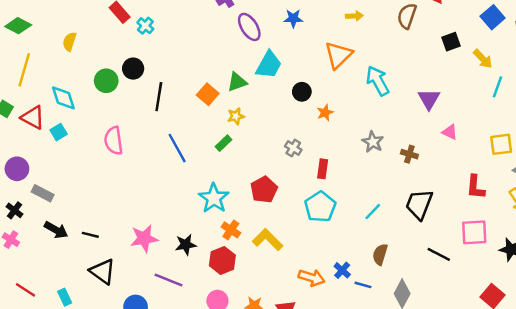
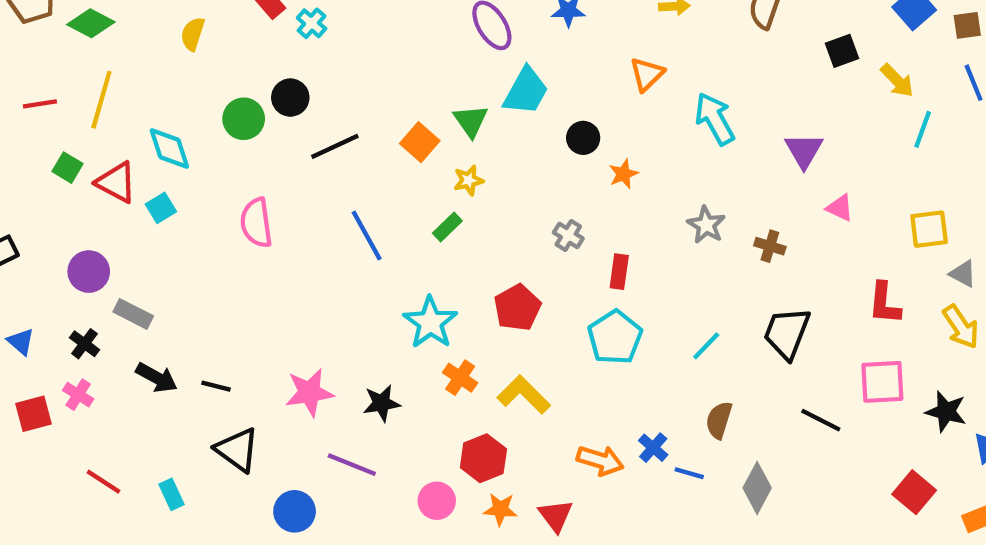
yellow semicircle: (70, 42) -> (193, 34), moved
orange triangle: (339, 55) -> (647, 74), size x0.7
green triangle: (237, 82) -> (471, 121), turned -45
black line: (159, 97) -> (335, 146), turned 56
red hexagon: (222, 260) -> (483, 458), moved

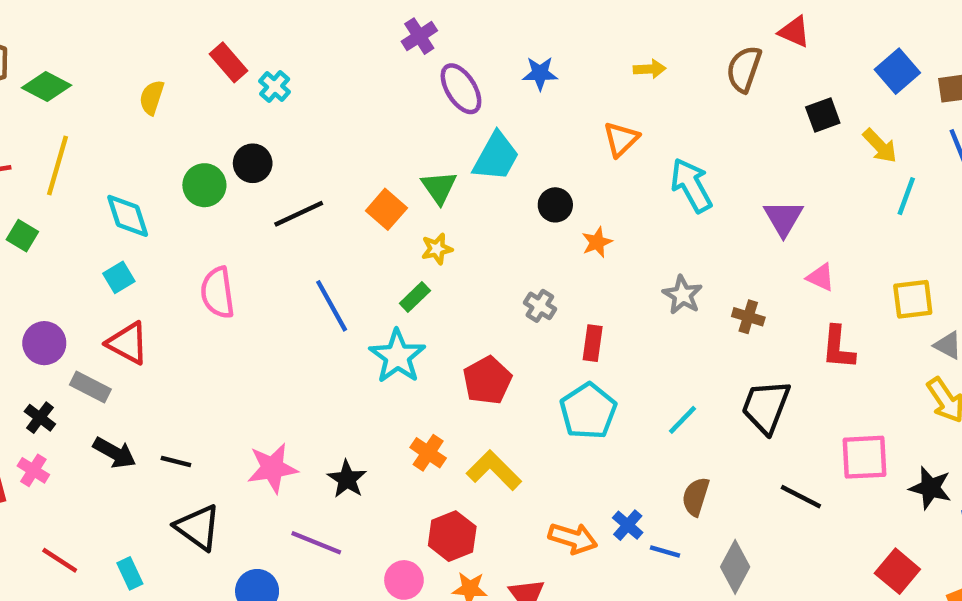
red triangle: (116, 182) -> (128, 343), moved
red L-shape: (884, 303) -> (838, 347), moved
cyan star: (430, 322) -> (397, 356), moved
black star: (382, 403) -> (347, 479), turned -30

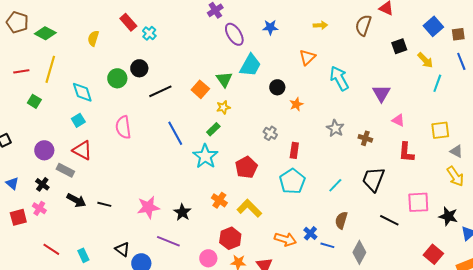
black triangle: (198, 527) -> (122, 249), moved, size x0.7

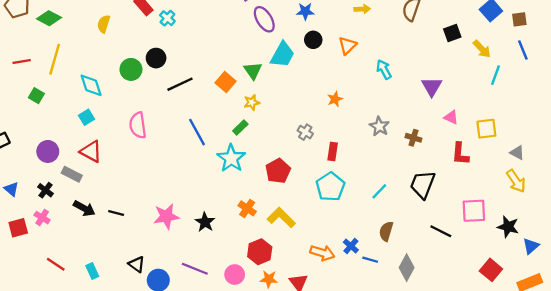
cyan arrow: (339, 78) -> (384, 69), size x0.7
black circle: (277, 87) -> (313, 40), moved
yellow square: (440, 130) -> (486, 129), moved
purple line: (168, 241) -> (195, 269), moved

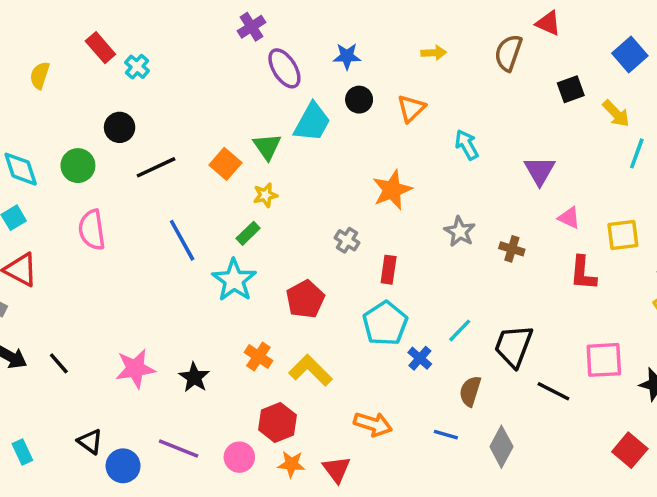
green circle: (131, 69) -> (78, 166), moved
orange star: (335, 99) -> (392, 190), size x1.6
black trapezoid: (423, 184) -> (514, 346), moved
black line: (116, 213) -> (59, 363), turned 35
blue cross: (351, 246) -> (420, 358), moved

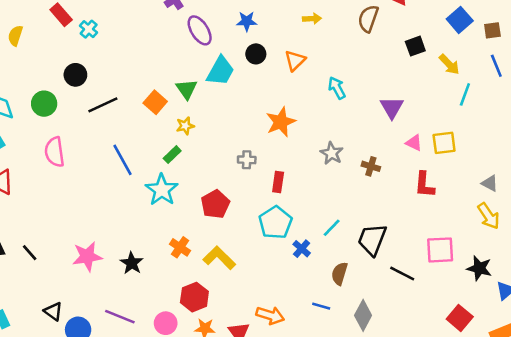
yellow square: (623, 235) -> (444, 143), moved
gray cross: (347, 240) -> (247, 160), turned -30
orange arrow: (373, 424) -> (270, 315), moved

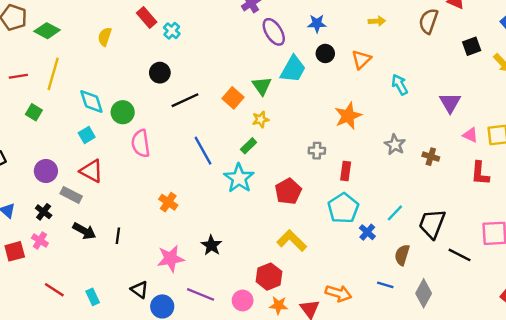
green circle: (44, 104) -> (123, 112), moved
orange cross: (180, 247) -> (168, 202), moved
black line: (30, 253) -> (118, 236), turned 49
pink star: (87, 257) -> (171, 259), moved

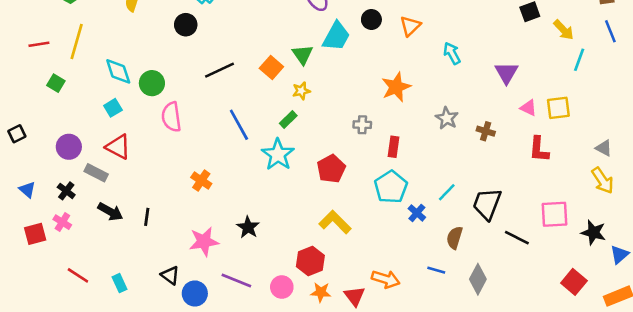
black circle: (160, 73) -> (186, 25), moved

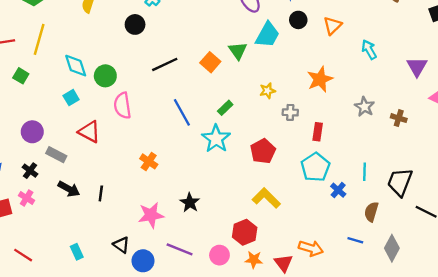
yellow star: (301, 91) -> (267, 91), moved
red triangle: (118, 147) -> (89, 132), moved
cyan line: (447, 192) -> (364, 172), turned -42
red line: (78, 275) -> (23, 255), moved

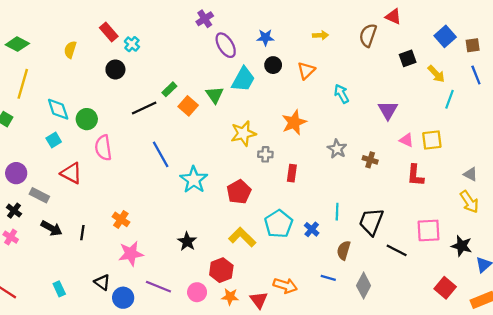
yellow star: (267, 91) -> (243, 133), size x1.6
green rectangle: (225, 108) -> (169, 89), moved
orange cross: (149, 161) -> (121, 219), moved
cyan pentagon: (315, 167) -> (279, 224), moved
black star: (190, 203) -> (187, 241), moved

